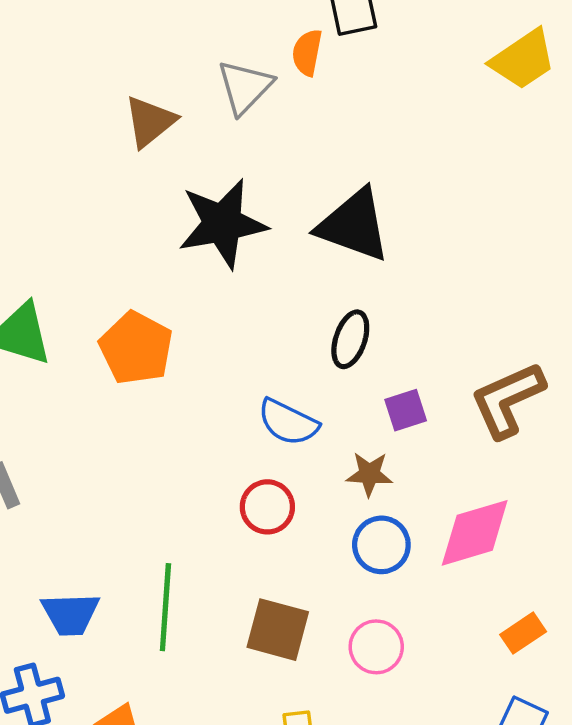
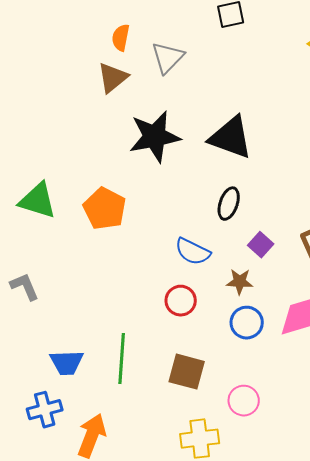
orange semicircle: (307, 52) -> (121, 38), moved
purple square: (406, 410) -> (261, 245), turned -30
pink circle: (376, 647) -> (244, 401), moved

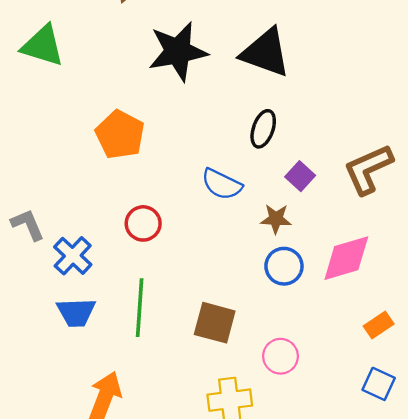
green triangle: (38, 201) -> (43, 46), moved
red circle: (181, 301) -> (143, 223), moved
blue cross: (45, 410) -> (73, 256), moved, turned -32

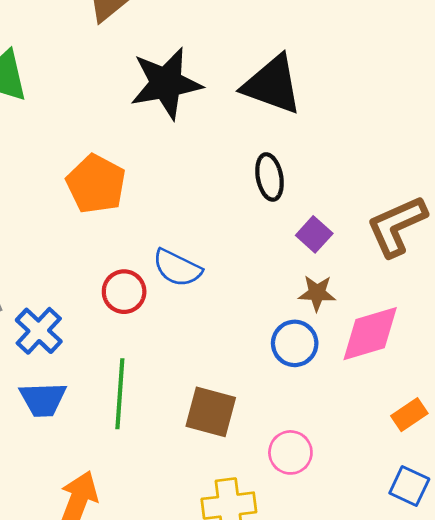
black ellipse: (263, 129) -> (269, 177), turned -30
blue semicircle: (222, 184) -> (177, 268), moved
brown star: (276, 219) -> (317, 293), moved

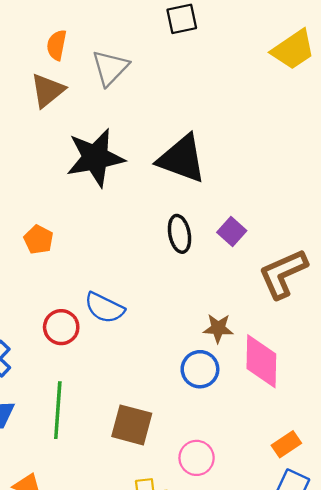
orange pentagon: (96, 184) -> (38, 240), size x0.6
purple square: (314, 234) -> (232, 232), moved
pink diamond: (370, 334) -> (261, 361), turned -72
orange rectangle: (409, 415) -> (286, 444), moved

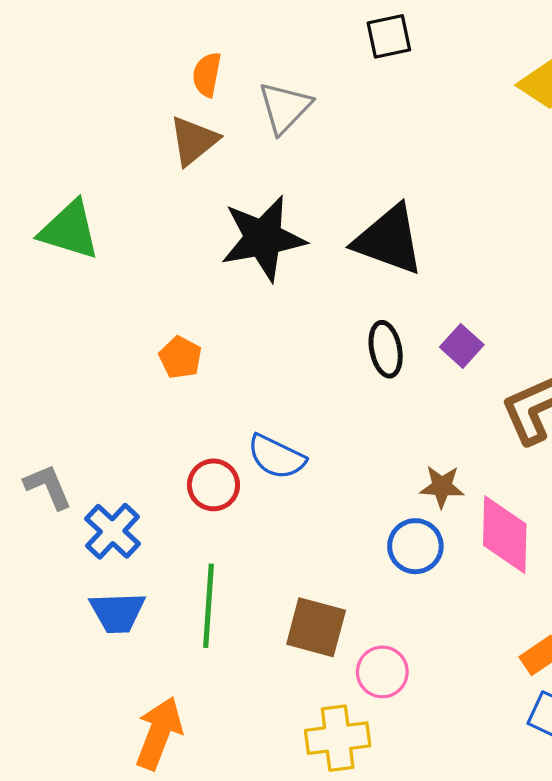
pink circle: (197, 458) -> (382, 672), moved

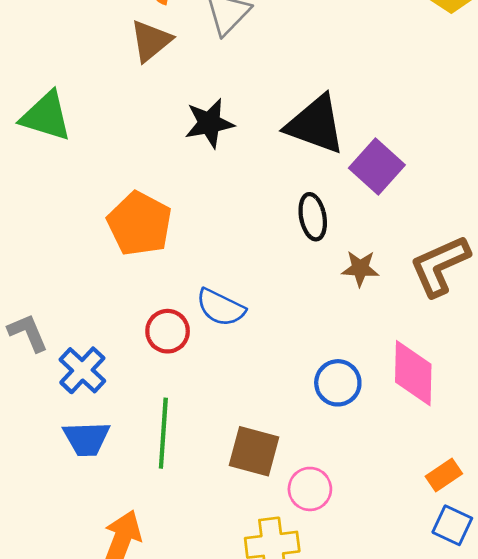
black star: (263, 238) -> (209, 123), size x0.7
purple square: (462, 346) -> (377, 166), moved, size x1.5
orange pentagon: (180, 357) -> (140, 224), size x1.8
brown star: (442, 487) -> (360, 268), moved

